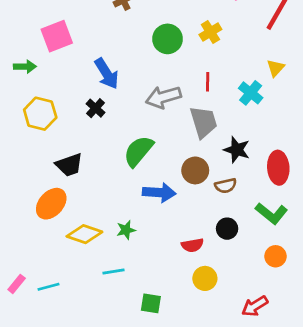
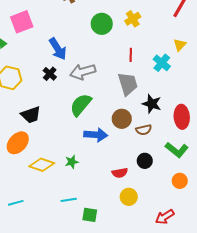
gray arrow: (163, 97) -> (83, 72), moved
cyan line: (114, 272) -> (69, 200), moved

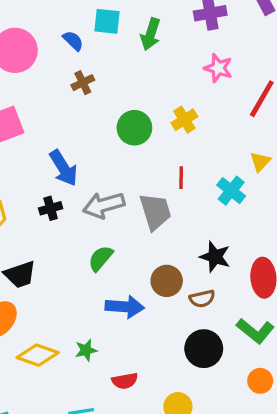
black cross: (50, 74) -> (51, 208), turned 32
gray trapezoid: (128, 84) -> (155, 212), moved
green semicircle: (81, 105) -> (101, 258), size x0.7
black circle: (145, 161) -> (204, 349), size x1.5
red semicircle: (120, 173) -> (125, 381), moved

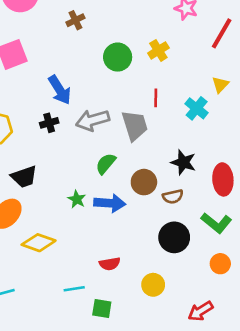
green semicircle: (101, 258) -> (106, 164), moved
green star: (86, 350) -> (77, 199), moved, turned -30

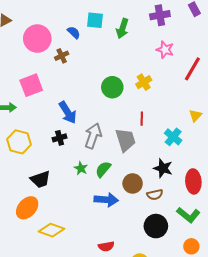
brown cross: (75, 20) -> (62, 56), moved
yellow triangle: (220, 85) -> (195, 116), moved
cyan cross: (197, 108) -> (173, 137), moved
gray arrow: (93, 120) -> (93, 136), turned 125
green star: (77, 199) -> (81, 168), moved

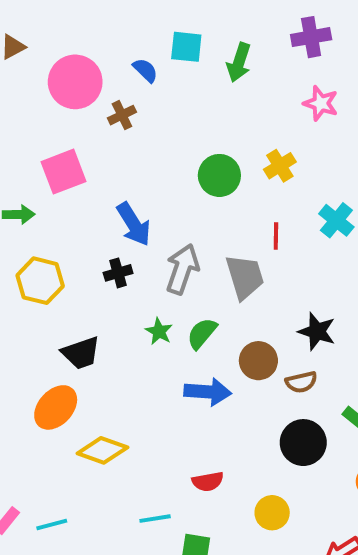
cyan cross: (173, 137) -> (336, 220), moved

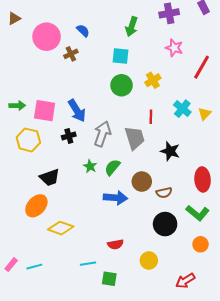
cyan square: (186, 47) -> (120, 56), moved
pink square: (63, 172) -> (45, 111), moved, turned 30
black star: (317, 331) -> (170, 151), moved

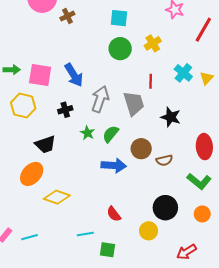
black cross: (69, 136) -> (65, 110), moved
black circle: (165, 224) -> (165, 208), moved
red semicircle: (115, 244) -> (114, 214), turned 63

